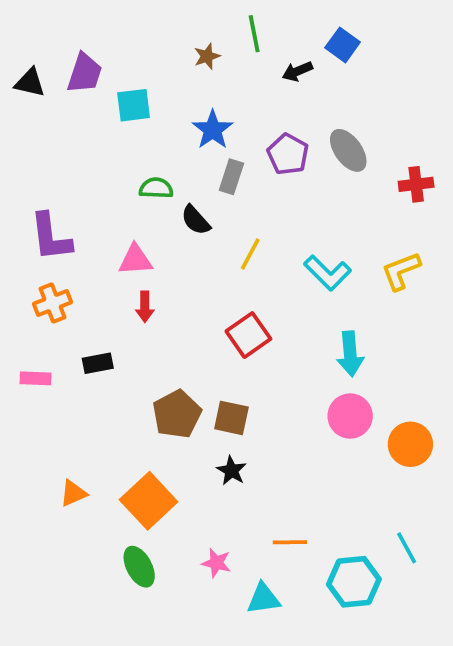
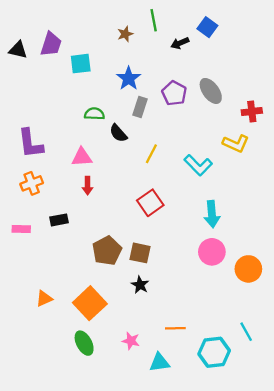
yellow L-shape: (401, 271) -> (236, 143), moved, turned -135

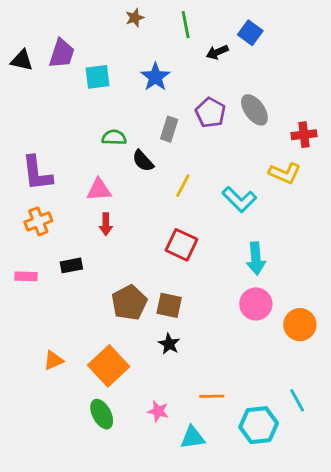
brown star: (125, 34) -> (135, 18), moved
blue star: (129, 78) -> (155, 77), moved
red square: (150, 203) -> (182, 245), turned -30

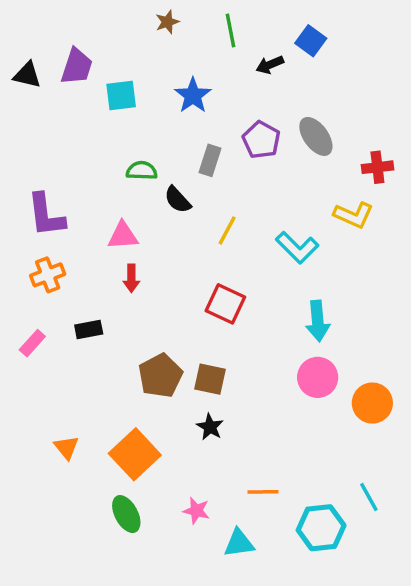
pink rectangle: (26, 276) -> (32, 343), turned -50
orange triangle: (54, 360) -> (66, 447), turned -45

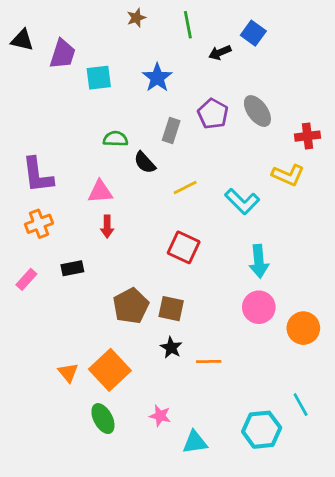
black triangle: (27, 75) -> (22, 40), moved
yellow line: (227, 230) -> (185, 188), turned 35
orange triangle: (66, 447) -> (68, 373), moved
orange line: (263, 492) -> (209, 361), moved

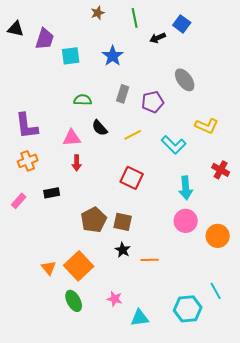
purple pentagon: (213, 114) -> (153, 102), moved, turned 30
red cross: (308, 136) -> (221, 170), moved, turned 36
black semicircle: (145, 162) -> (100, 128), moved

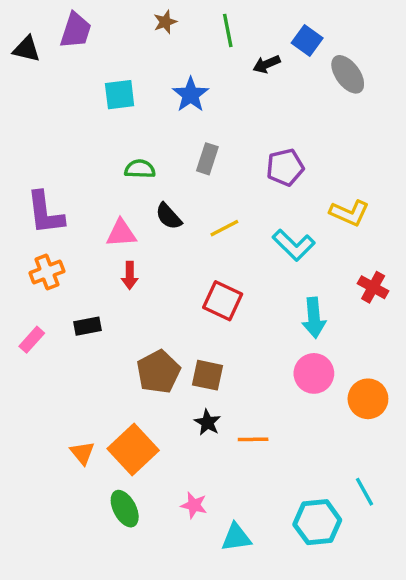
purple trapezoid: (45, 39) -> (76, 30), moved
gray ellipse: (185, 80) -> (348, 74), moved
purple pentagon: (153, 102) -> (285, 167), moved

